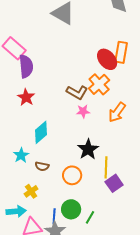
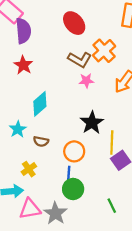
red ellipse: (107, 59) -> (74, 23), moved
blue line: (54, 216) -> (69, 175), moved
green line: (90, 217) -> (112, 206), moved, turned -56

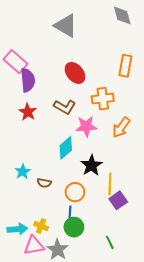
orange cross: (104, 51) -> (103, 99), turned 35
brown L-shape: (80, 60) -> (65, 107), moved
pink star: (86, 81) -> (86, 126), size x1.5
cyan diamond: (40, 104) -> (66, 148), moved
yellow cross: (29, 169) -> (41, 226), moved, turned -32

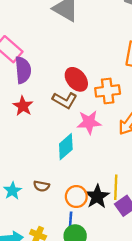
red ellipse: (75, 73) -> (76, 79), moved
black star: (91, 165) -> (97, 197), moved
cyan star: (23, 172) -> (12, 191), moved

